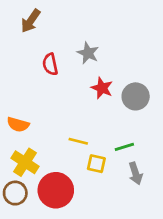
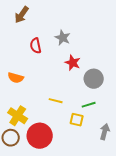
gray circle: (136, 96) -> (94, 79), moved
orange semicircle: (18, 124) -> (16, 78), moved
yellow square: (96, 164) -> (77, 120), moved
gray arrow: (136, 173) -> (105, 132), moved, turned -147

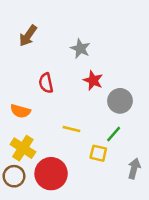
brown arrow: (22, 15) -> (28, 36), moved
red semicircle: (36, 46) -> (46, 83), moved
orange semicircle: (16, 78) -> (20, 111), moved
green line: (89, 105) -> (114, 134), turned -32

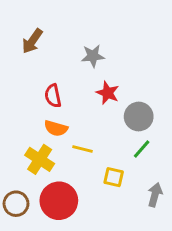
gray star: (80, 49) -> (93, 56), turned -30
orange semicircle: (20, 111) -> (56, 128), moved
green line: (114, 134) -> (142, 149), moved
yellow cross: (23, 148) -> (40, 159), moved

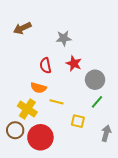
brown arrow: (32, 41) -> (22, 28), turned 30
red semicircle: (53, 96) -> (45, 66), moved
brown circle: (16, 204) -> (15, 130), moved

